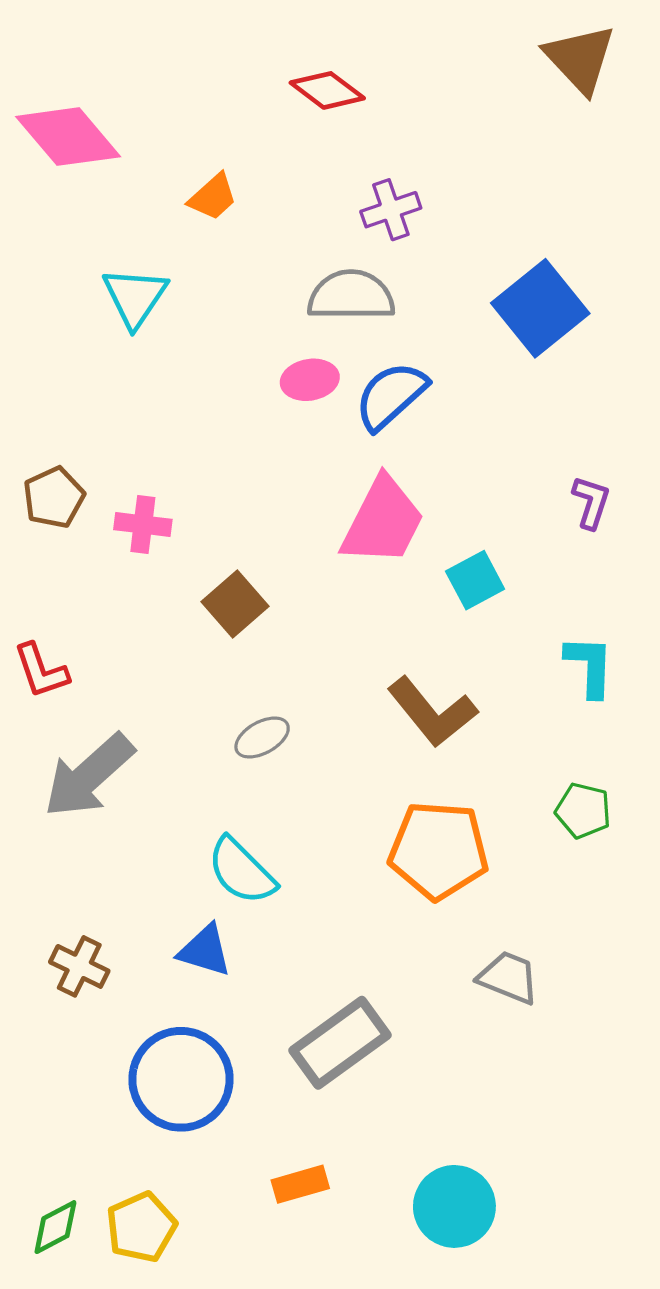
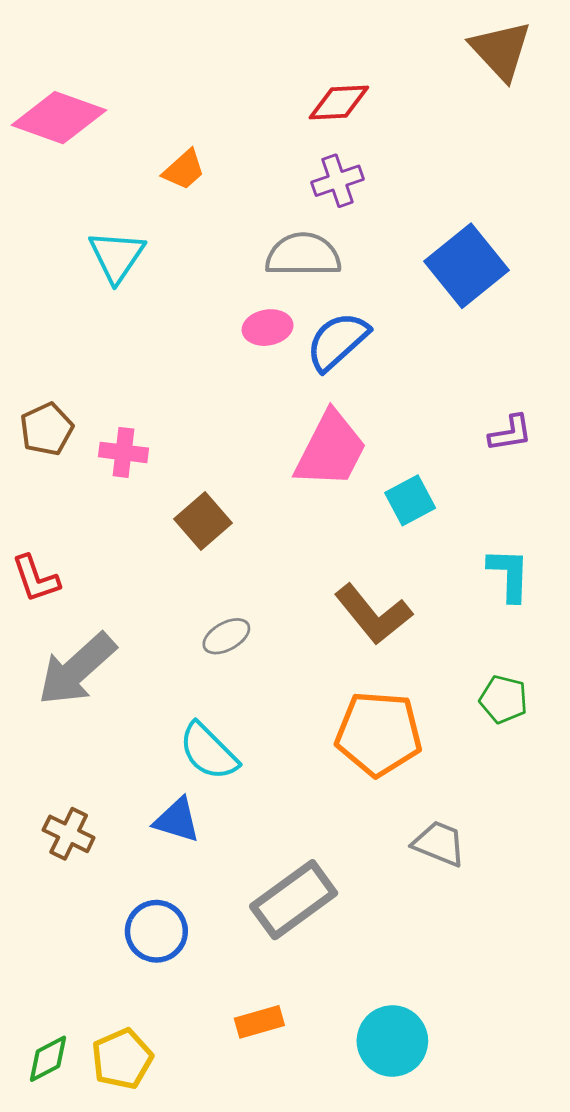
red diamond: (327, 90) -> (339, 103), moved, turned -40
pink diamond: (68, 137) -> (59, 118), turned -30
purple L-shape: (591, 502) -> (510, 433), turned 63
blue circle: (181, 1079) -> (156, 931), size x0.7

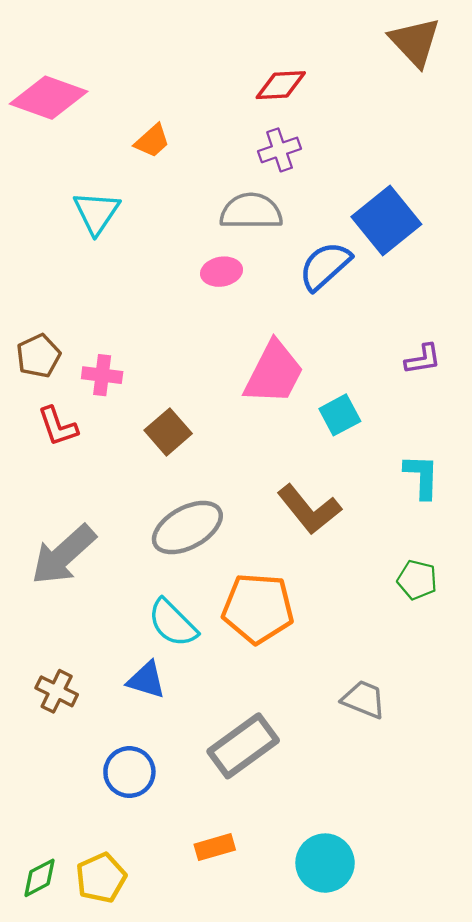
blue semicircle: (338, 341) -> (325, 266), moved
red L-shape: (36, 579) -> (58, 426), moved
gray ellipse: (226, 636) -> (187, 528), size x1.8
orange pentagon: (379, 734) -> (258, 608), moved

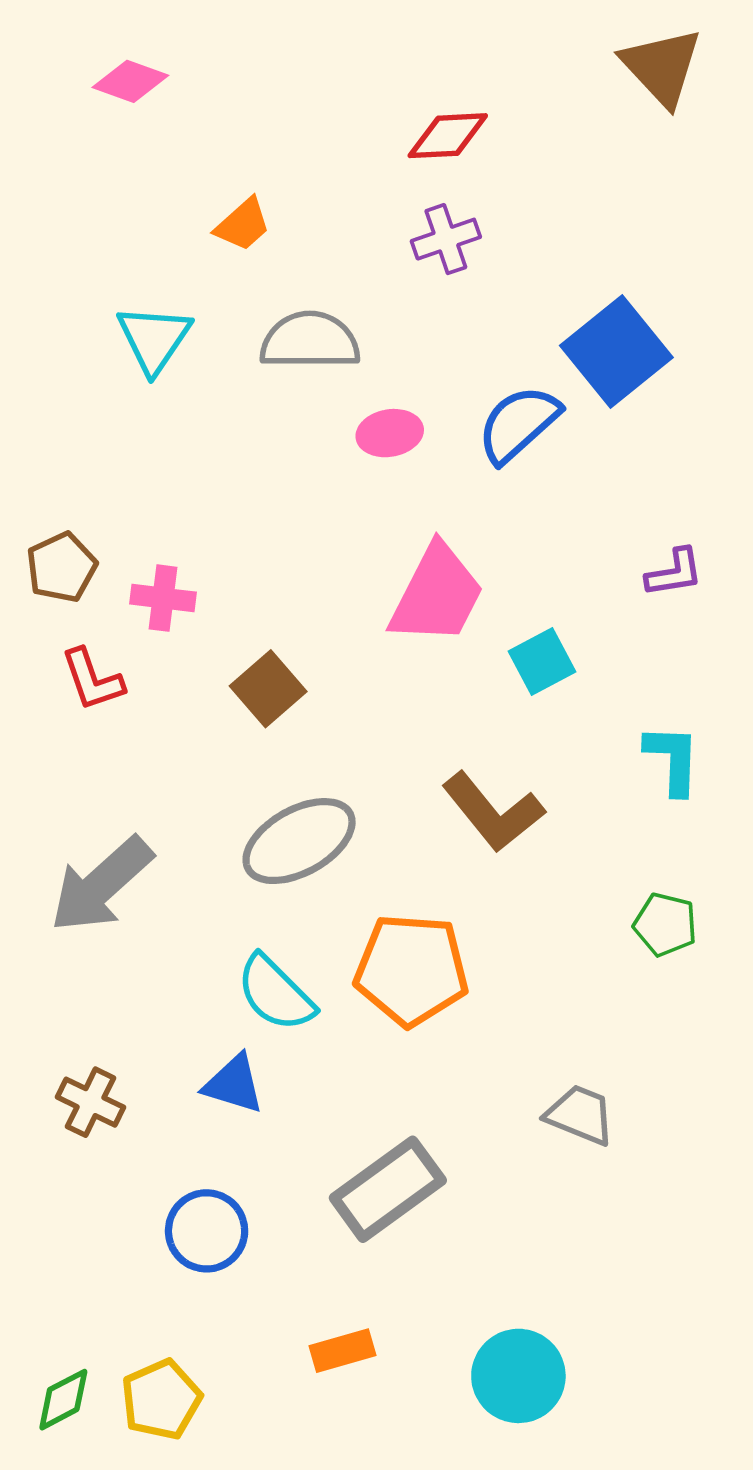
pink diamond: (49, 98) -> (130, 81), moved, size x0.6
gray semicircle: (251, 211) -> (310, 341), moved
pink ellipse: (222, 272) -> (390, 433), moved

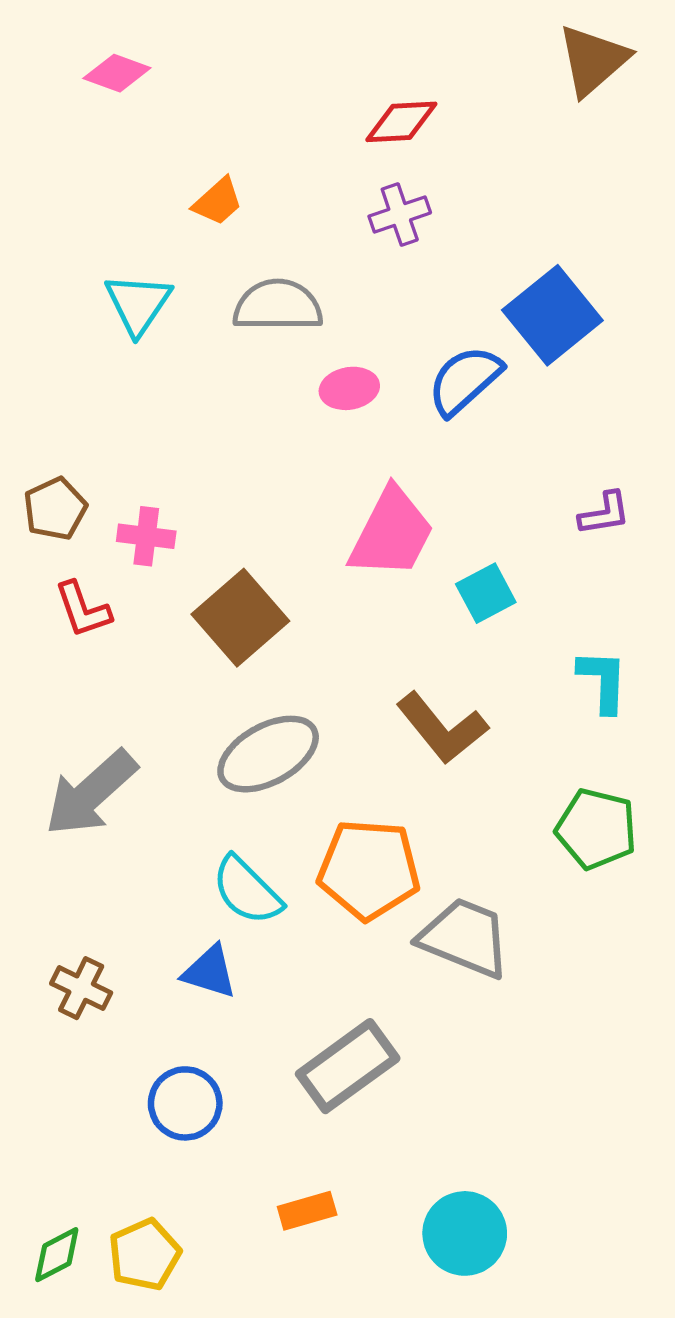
brown triangle: (662, 67) -> (593, 60), turned 32
brown square: (268, 689) -> (240, 618), size x1.4
green pentagon: (665, 924) -> (596, 829), size x1.4
gray trapezoid: (580, 1115) -> (465, 938), moved, size x1.5

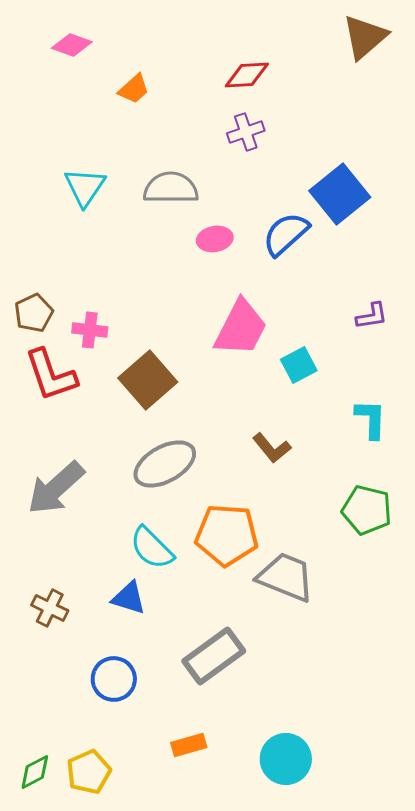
orange trapezoid: (218, 202) -> (134, 89), moved
red L-shape: (83, 609) -> (51, 375), size x1.5
brown L-shape: (442, 728) -> (272, 448), size x0.7

